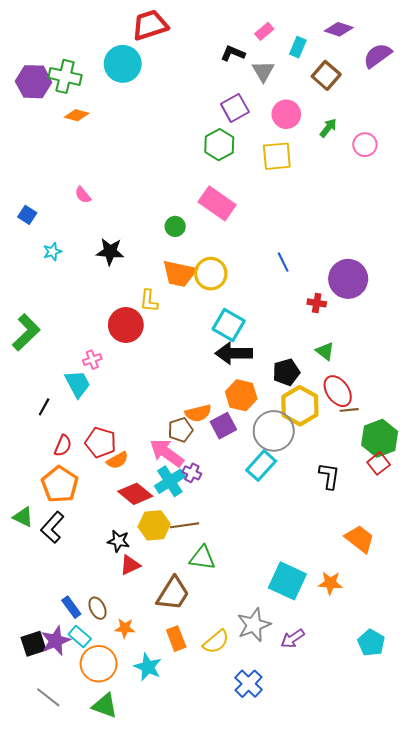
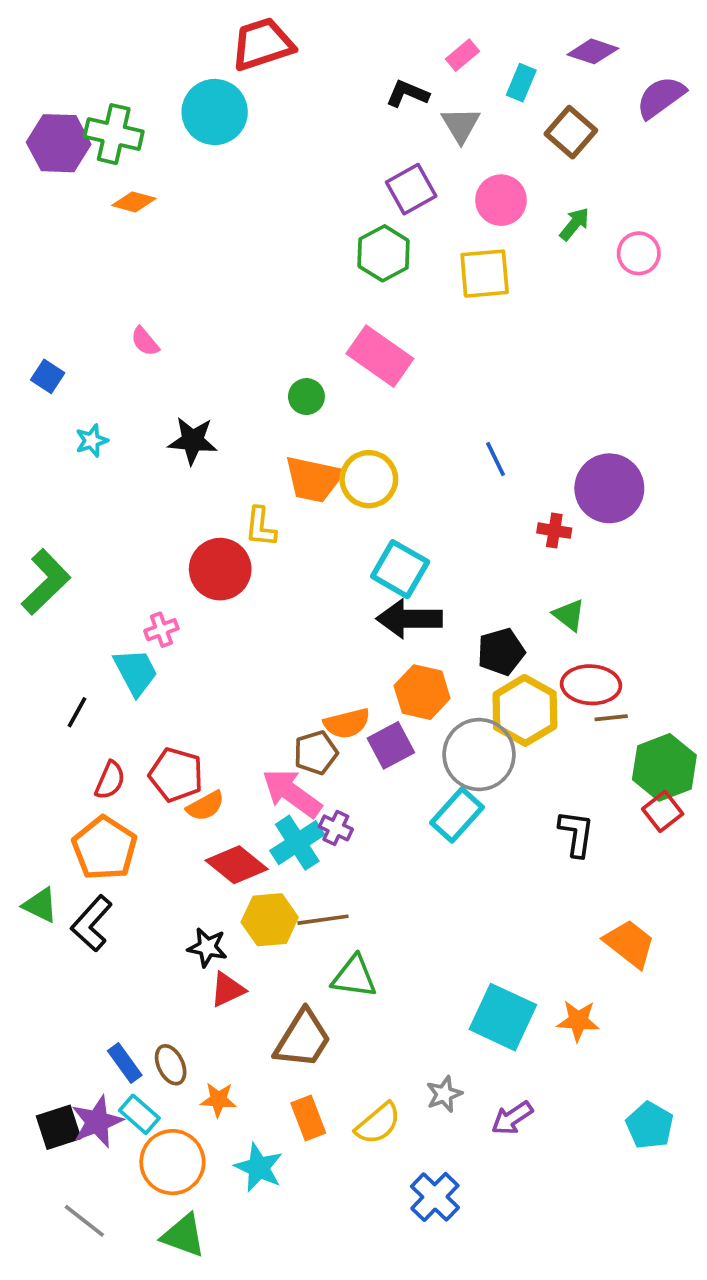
red ellipse: (338, 391) -> (591, 685), turned -52
gray star: (254, 625) -> (444, 1094), size x0.6

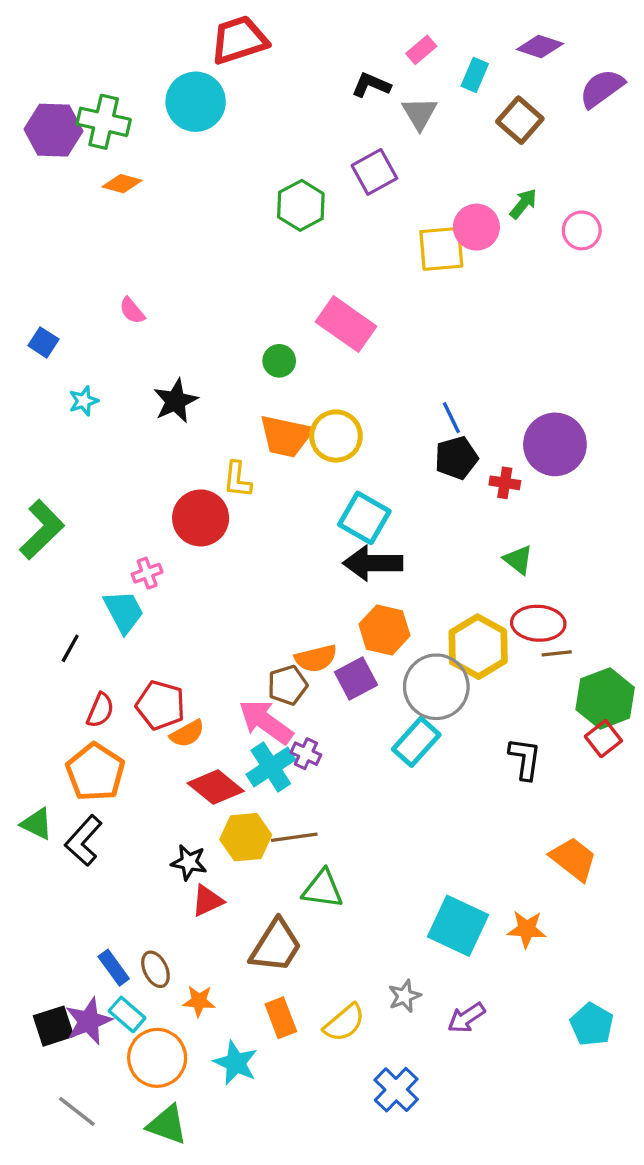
pink circle: (501, 200) -> (476, 227), moved
green hexagon: (384, 253) -> (301, 205), moved
black star: (193, 441) -> (176, 401), turned -30
black pentagon: (501, 652) -> (456, 458), moved

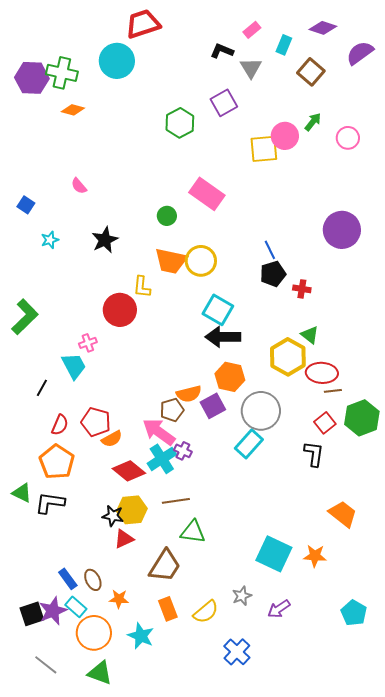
purple circle: (555, 444) -> (342, 230), moved
yellow hexagon: (478, 647) -> (288, 357), moved
red square: (603, 739) -> (325, 423), moved
yellow hexagon: (246, 837) -> (132, 510), moved
black L-shape: (84, 841) -> (50, 503), turned 56

